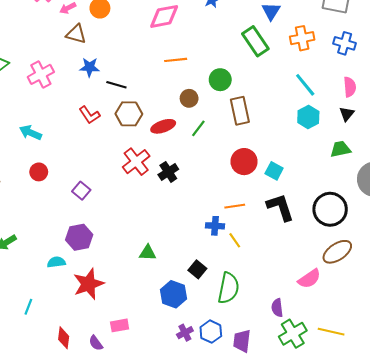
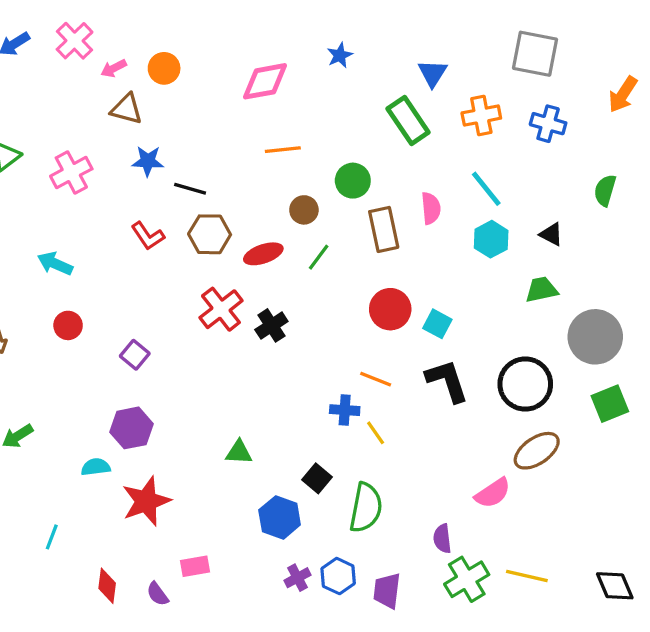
pink semicircle: (350, 87) -> (431, 208), moved
black triangle: (347, 114) -> (551, 234), turned -42
orange line: (235, 206) -> (376, 379), turned 30

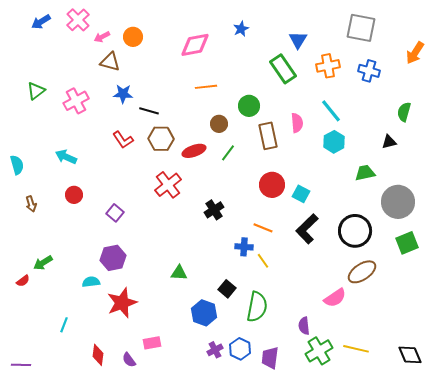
black triangle: (551, 234) -> (389, 142), moved, turned -42
black cross: (271, 325) -> (214, 210), moved
black L-shape: (447, 381) -> (307, 229), turned -116

